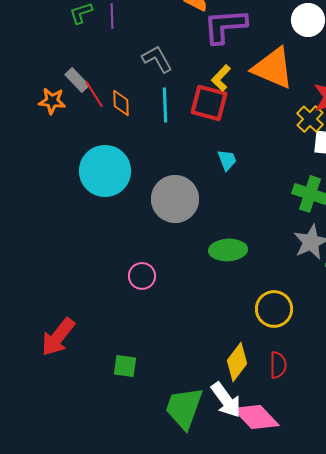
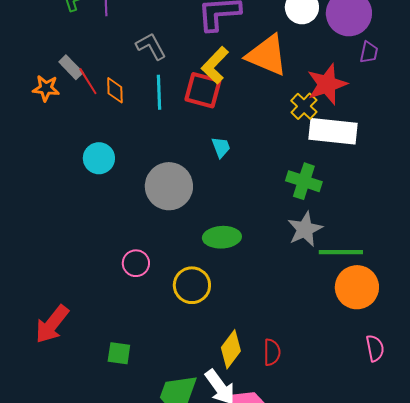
yellow L-shape: (221, 78) -> (215, 65), size x1.4
cyan circle: (105, 171) -> (99, 158), size x0.6
yellow circle: (274, 309) -> (192, 285), moved

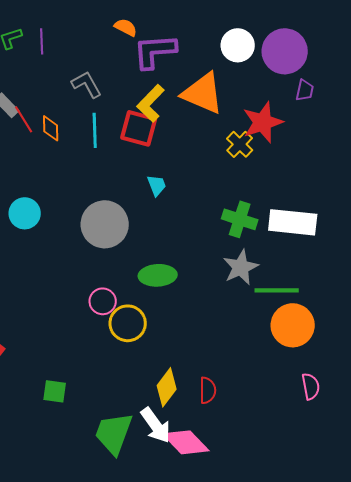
white rectangle: (333, 131) -> (293, 222), moved
cyan circle: (99, 158) -> (25, 213), moved
pink circle: (136, 263) -> (103, 301), moved

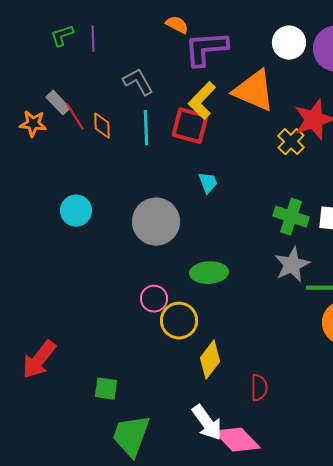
yellow diamond: (167, 387) -> (210, 360), moved
green trapezoid: (114, 433) -> (131, 436), moved

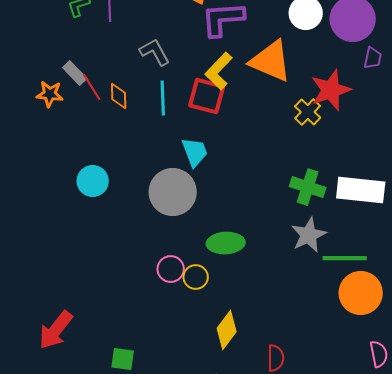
cyan trapezoid: (208, 183) -> (195, 152), moved, size x1.4
yellow circle: (179, 321) -> (196, 277), moved, size x0.7

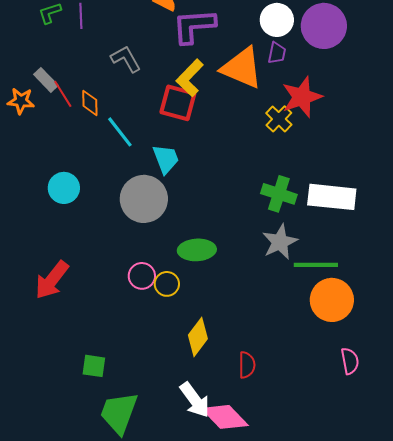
purple trapezoid: (373, 58) -> (277, 53), moved
cyan line: (163, 98) -> (120, 132), moved, turned -36
red arrow: (56, 330) -> (52, 280), moved

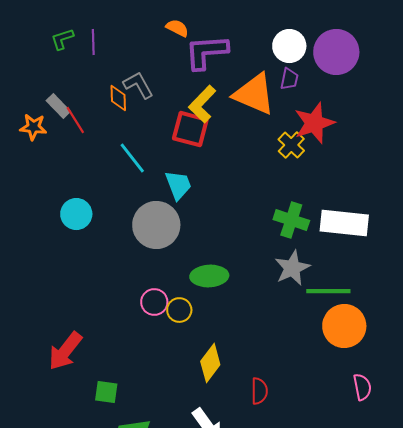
orange diamond: (90, 103) -> (118, 98), moved
red arrow: (52, 280) -> (65, 351), moved

